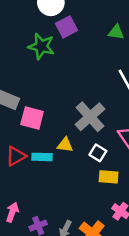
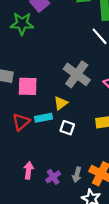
yellow triangle: (65, 145) -> (61, 103), turned -32
white square: (98, 153) -> (67, 128), moved

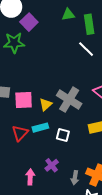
gray cross: (77, 74) -> (69, 100), moved
yellow triangle: (61, 103) -> (46, 104), moved
purple cross: (53, 177) -> (52, 165), moved

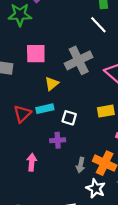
pink square: (24, 100) -> (36, 54), moved
gray cross: (69, 100) -> (79, 60), moved, turned 30
purple cross: (52, 165) -> (58, 140), moved, turned 32

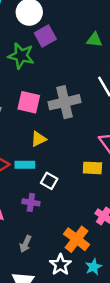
gray cross: (79, 60) -> (65, 102), moved
yellow rectangle: (106, 111) -> (92, 168), moved
gray arrow: (81, 165) -> (25, 244), moved

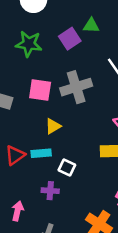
purple square: (45, 36) -> (70, 39), moved
green triangle: (94, 40) -> (91, 25), moved

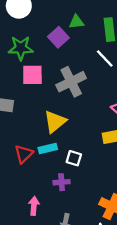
pink square: (40, 90) -> (32, 75), moved
yellow triangle: (53, 126) -> (55, 122), size x1.5

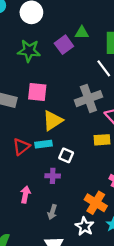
pink square: (32, 75) -> (37, 92), moved
gray cross: (71, 82) -> (88, 99), moved

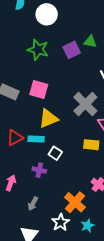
gray cross: (88, 99) -> (85, 104), turned -35

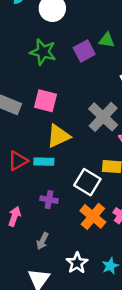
white square: (55, 153) -> (87, 182), moved, size x1.5
orange cross: (75, 202) -> (93, 216), moved

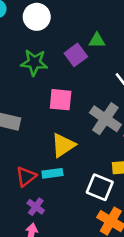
pink square: (45, 101) -> (61, 100), moved
purple cross: (49, 200) -> (36, 207), moved, turned 35

